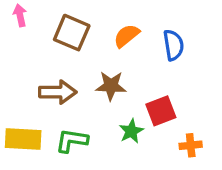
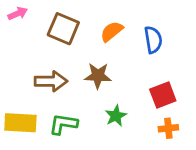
pink arrow: (20, 15) -> (18, 13), turned 78
red square: (161, 111) -> (163, 95), moved

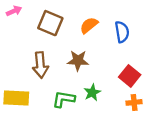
brown arrow: (51, 81) -> (40, 65), turned 85
red square: (163, 95) -> (130, 76), turned -30
green L-shape: (63, 124) -> (64, 99), moved

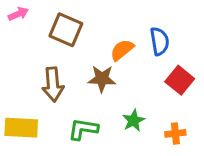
orange semicircle: (89, 25) -> (122, 50), moved
red square: (130, 76) -> (180, 80), moved
green star: (92, 93) -> (134, 121), moved

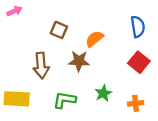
brown square: (66, 30) -> (59, 30), moved, size x0.7
blue semicircle: (159, 41) -> (138, 27), moved

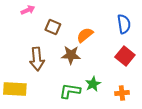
pink arrow: (14, 11) -> (28, 10), moved
green L-shape: (64, 100) -> (70, 91), moved

